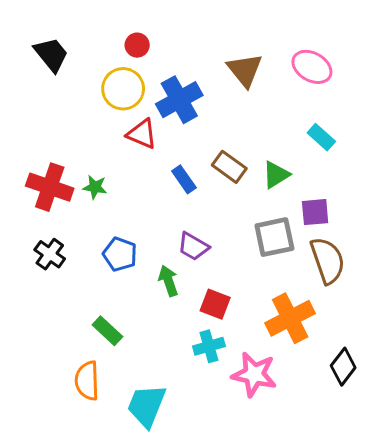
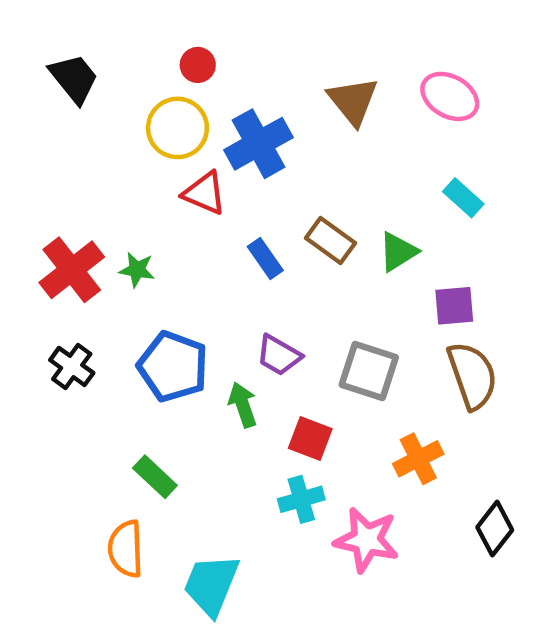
red cross: (50, 187) -> (72, 270), turned 33
gray square: (274, 237) -> (369, 371), moved, turned 30
blue pentagon: (120, 254) -> (173, 367), size x1.4
orange cross: (290, 318) -> (418, 459), size x0.7

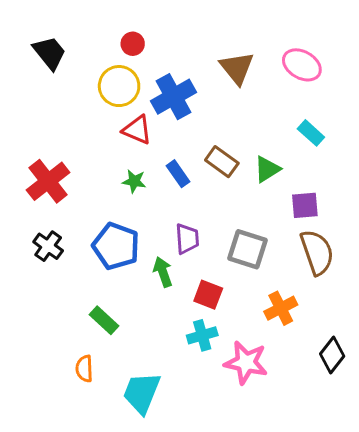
green star: (137, 270) -> (134, 181), moved
purple trapezoid: (279, 355) -> (187, 239), turned -124
orange semicircle: (126, 549) -> (84, 369), size x0.7

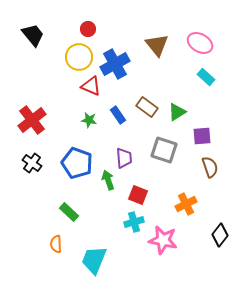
cyan rectangle: (311, 133) -> (206, 77), moved
gray square: (247, 249) -> (164, 150), moved
brown semicircle: (317, 252) -> (210, 167), size x0.7

